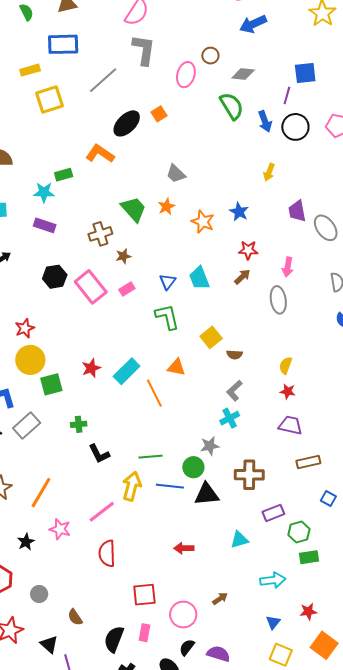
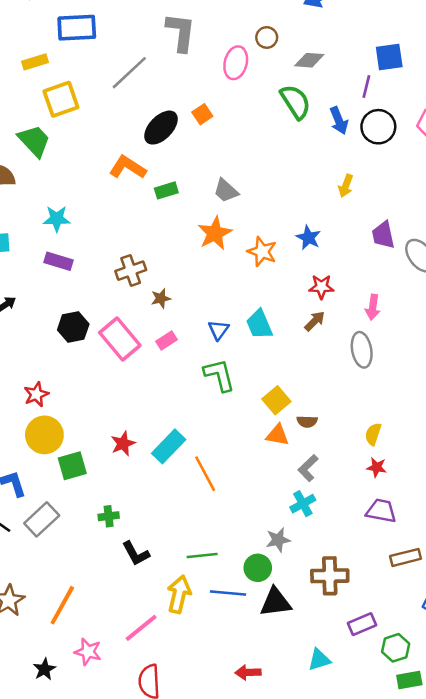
green rectangle: (64, 175) -> (166, 190), moved
orange star: (166, 207) -> (215, 233), size x1.5
green trapezoid: (134, 209) -> (34, 141), moved
orange triangle: (176, 367) -> (277, 435), moved

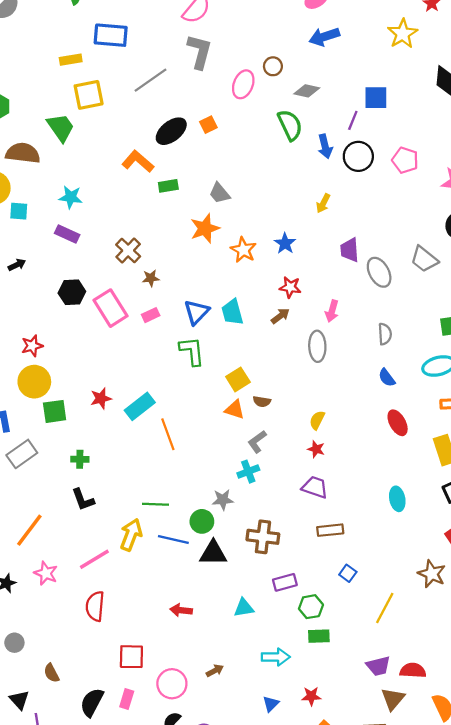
brown cross: (131, 271) -> (128, 251), turned -35
blue triangle: (218, 330) -> (197, 312), size x1.4
black L-shape: (136, 553) -> (83, 500), moved

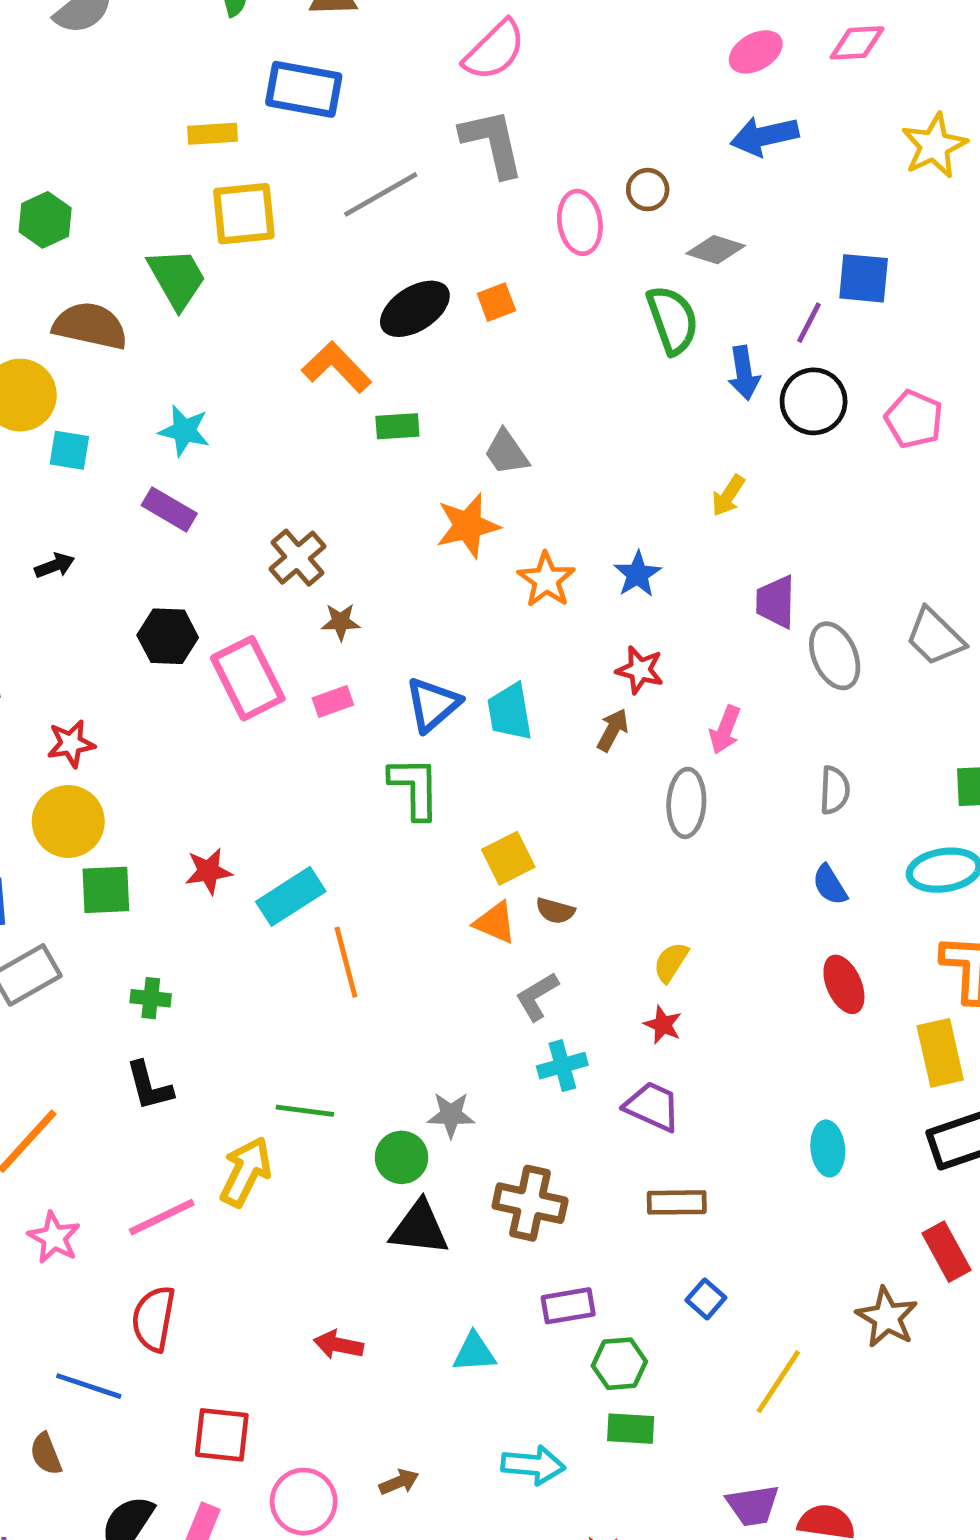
gray L-shape: (200, 52) -> (492, 143), turned -33
pink ellipse: (243, 84) -> (580, 222), turned -36
brown arrow: (280, 316) -> (613, 730), turned -30
cyan cross: (248, 472) -> (562, 1066), moved
blue line: (173, 539) -> (89, 1386), moved

